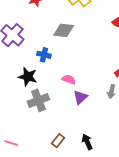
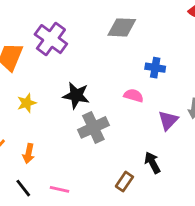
blue cross: (44, 55) -> (155, 68), moved
purple triangle: (80, 97) -> (168, 120), moved
black arrow: (87, 142) -> (152, 163), moved

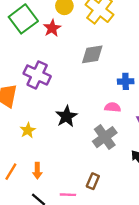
black star: (76, 95) -> (66, 116), turned -30
gray cross: (93, 127) -> (105, 137), moved
brown rectangle: (124, 182) -> (93, 181), moved

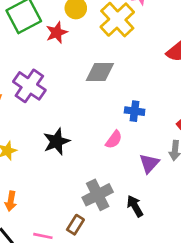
pink semicircle: (113, 107) -> (114, 140), turned 112
gray cross: (105, 137) -> (98, 195), moved

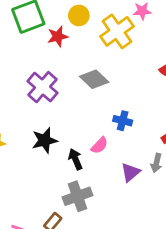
gray diamond: (100, 72) -> (94, 79), turned 36
purple cross: (29, 86) -> (42, 87), moved
black arrow: (135, 206) -> (75, 159), moved

